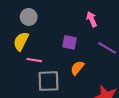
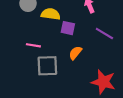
yellow semicircle: (21, 41) -> (51, 14), moved, turned 72

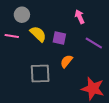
yellow semicircle: (51, 14) -> (38, 34), moved, turned 36
pink line: (33, 45) -> (12, 36), moved

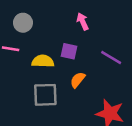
pink arrow: (80, 17) -> (83, 21), moved
yellow semicircle: (38, 34) -> (43, 61), moved, turned -42

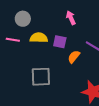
yellow semicircle: (43, 61) -> (39, 38), moved
orange semicircle: (78, 80) -> (74, 57), moved

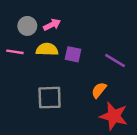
pink arrow: (71, 18) -> (52, 25), moved, turned 88
orange semicircle: (74, 57) -> (99, 90), moved

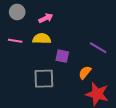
gray circle: (27, 26) -> (17, 12), moved
purple square: (73, 54) -> (62, 56), moved

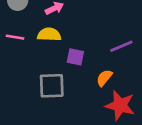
purple line: (98, 48) -> (121, 46), turned -54

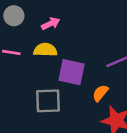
purple square: (75, 57) -> (72, 72), size x1.5

